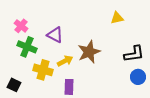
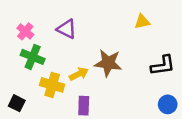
purple triangle: (55, 35) -> (67, 29), moved
brown star: (89, 52) -> (108, 63), turned 30
blue circle: (138, 77) -> (168, 104), moved

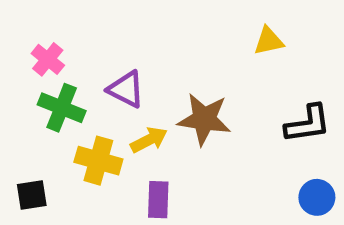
purple triangle: (67, 29) -> (126, 89), moved
black square: (17, 103) -> (32, 195), turned -35

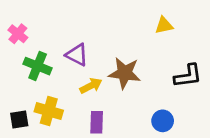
pink cross: (48, 59) -> (18, 34), moved
yellow cross: (98, 161) -> (49, 111), moved
blue circle: (317, 197) -> (163, 121), moved

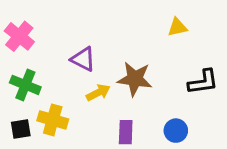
pink cross: (18, 34) -> (19, 36), size x1.4
green cross: (38, 66) -> (25, 85), moved
purple rectangle: (97, 122) -> (126, 132), moved

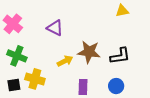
yellow triangle: (177, 27) -> (122, 11), moved
purple triangle: (83, 59) -> (55, 28), moved
black L-shape: (203, 82) -> (120, 56), moved

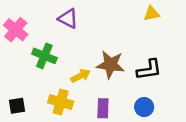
purple triangle: (55, 28) -> (68, 18), moved
green cross: (17, 56) -> (44, 56), moved
yellow cross: (35, 79) -> (61, 102), moved

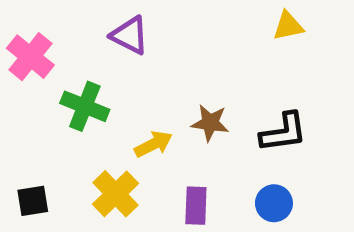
brown star: (110, 65) -> (210, 123), size x0.7
yellow cross: (61, 102) -> (116, 194), turned 30

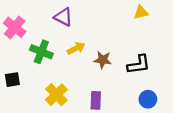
yellow arrow: (153, 144) -> (76, 48), moved
black square: (33, 201) -> (12, 80), moved
blue circle: (274, 203) -> (148, 99), moved

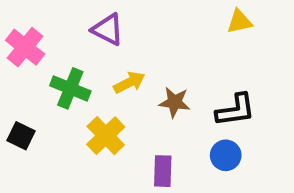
black square: (12, 80) -> (21, 136), turned 35
yellow cross: (56, 95) -> (106, 136), moved
blue circle: (148, 99) -> (226, 155), moved

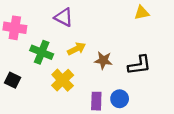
pink cross: (25, 47) -> (15, 28), turned -30
blue circle: (226, 155) -> (120, 99), moved

